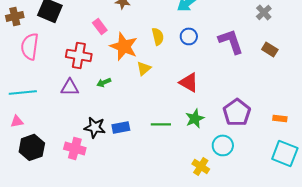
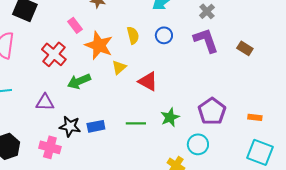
gray cross: (264, 12) -> (207, 11), moved
red cross: (79, 55) -> (54, 54), turned 30
green arrow: (104, 82) -> (79, 81), size x1.6
red triangle: (189, 82) -> (148, 81), moved
purple triangle: (70, 87) -> (45, 102), moved

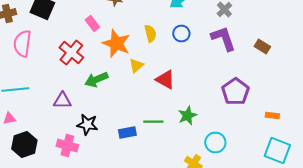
purple pentagon: (212, 111) -> (235, 92), moved
blue rectangle: (96, 126) -> (127, 132), moved

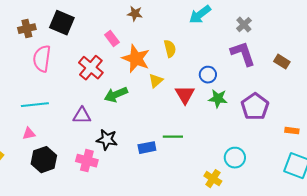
blue circle: (181, 34) -> (208, 75), moved
red triangle: (165, 80) -> (185, 95), turned 30
green star: (187, 116) -> (218, 99), moved, turned 30

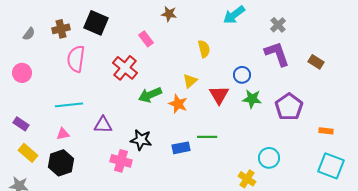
orange star: (136, 59) -> (178, 104), moved, size x0.7
purple triangle: (82, 116) -> (103, 125), moved
black hexagon: (44, 160) -> (61, 163), moved

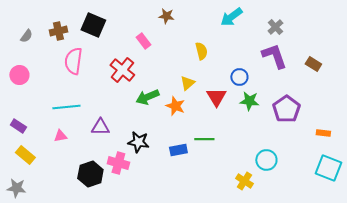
black hexagon: (61, 163) -> (90, 174), moved

